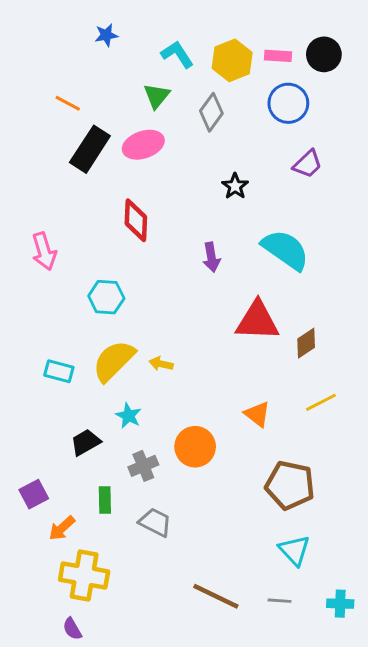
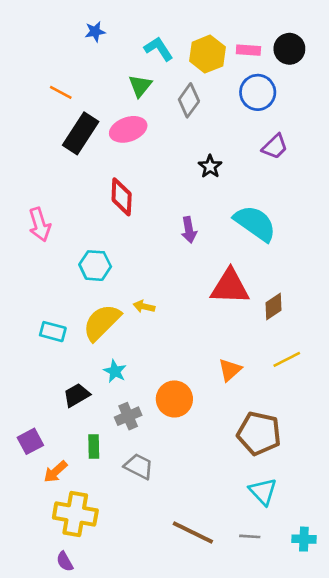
yellow arrow: (161, 364) -> (144, 306), moved
orange triangle: (257, 414) -> (230, 370), turned 40

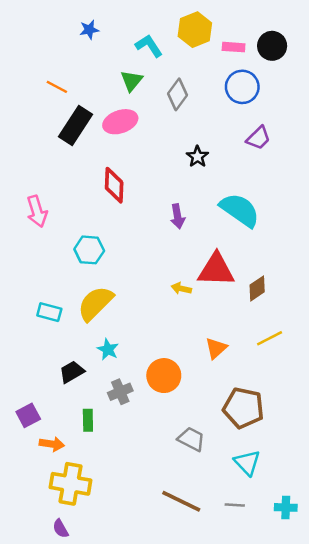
yellow hexagon: (207, 54) -> (195, 30), moved
yellow arrow: (144, 306) -> (181, 288), moved
gray trapezoid: (139, 466) -> (191, 439), moved
orange arrow: (55, 472) -> (52, 444), turned -130

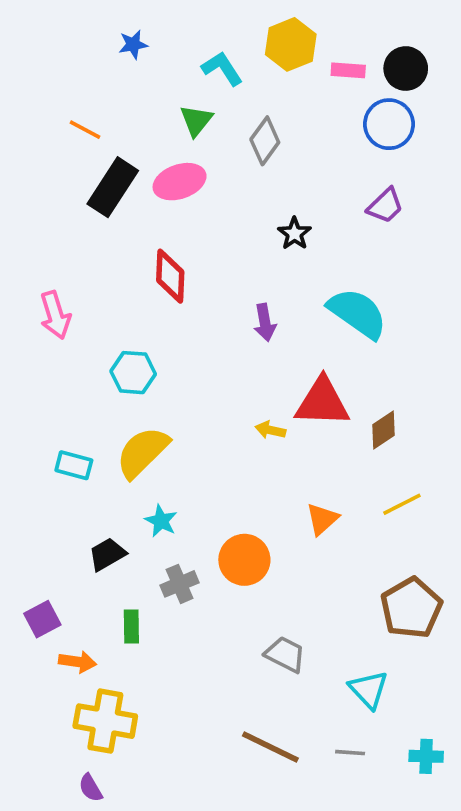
blue circle: (242, 87) -> (389, 124), moved
brown pentagon: (243, 408) -> (411, 608), moved, turned 30

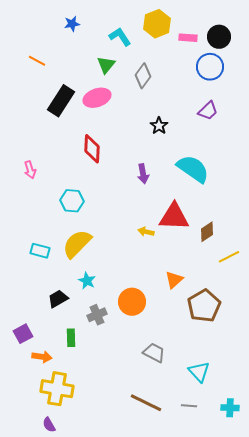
orange line: (85, 130) -> (37, 61), moved
pink arrow: (55, 315) -> (30, 170), size x0.7
yellow line: (402, 504) -> (229, 257), moved
brown pentagon: (411, 608) -> (204, 306), moved

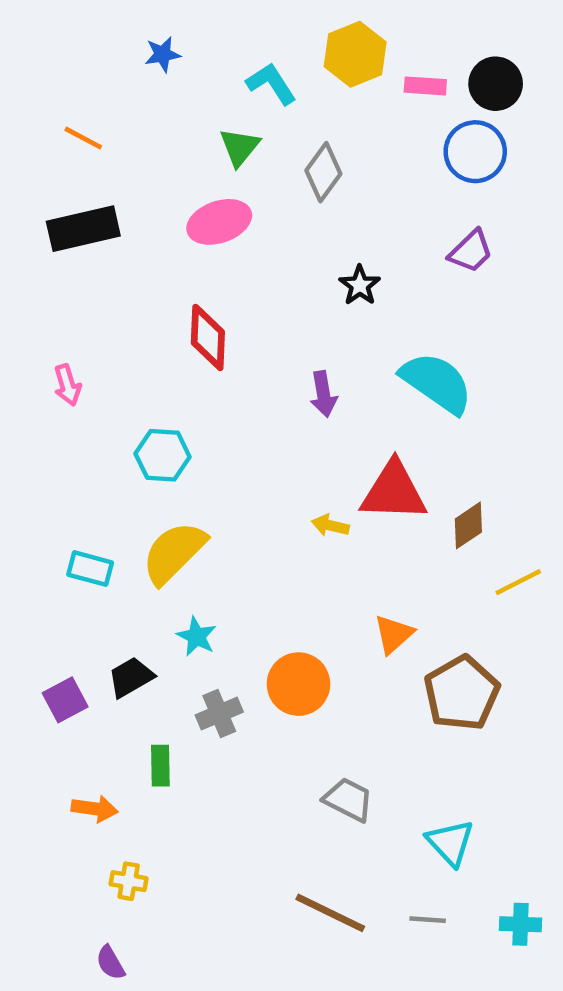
black rectangle: (61, 101) -> (83, 229), moved, turned 44
purple square: (23, 334) -> (65, 700), moved
yellow cross: (57, 389) -> (129, 881), size x0.5

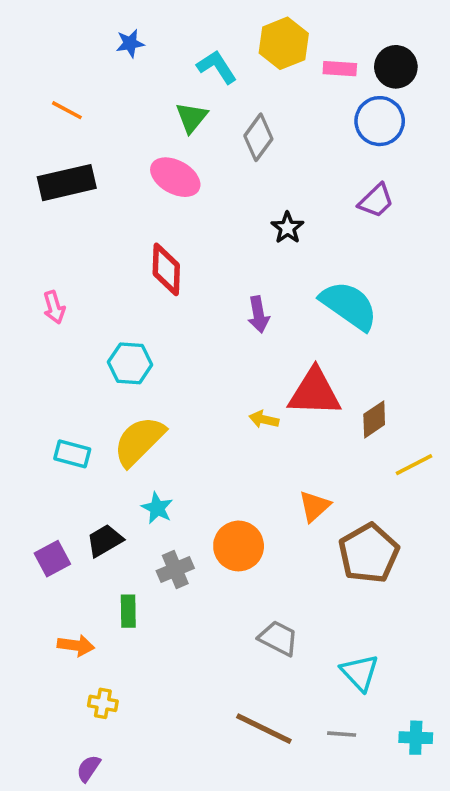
pink ellipse: (219, 222) -> (175, 177), turned 48
purple semicircle: (110, 963) -> (88, 768), turned 64

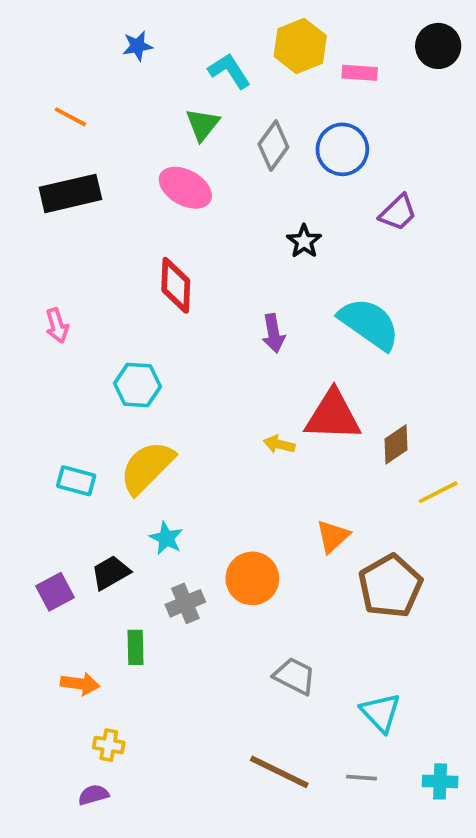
black circle: (396, 67) -> (438, 46), moved
blue circle: (380, 121) -> (342, 149), moved
purple semicircle: (88, 768) -> (93, 795), moved, turned 40

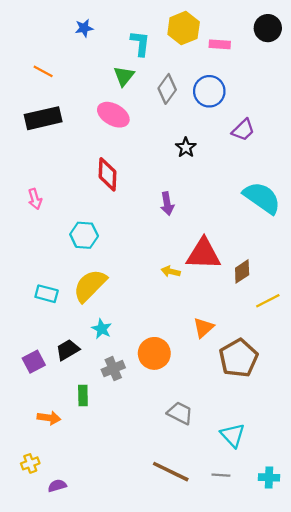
cyan L-shape: (229, 71) -> (140, 43), turned 40
cyan semicircle: (369, 324) -> (262, 198), moved
yellow cross: (109, 745) -> (30, 463), moved, turned -30

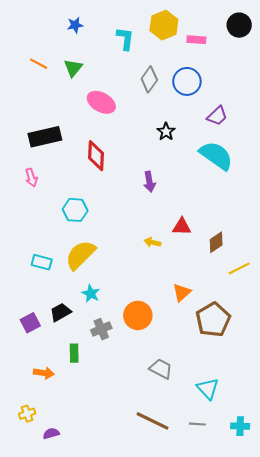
green triangle: (124, 76) -> (73, 68), moved
black rectangle: (43, 118) -> (45, 137), moved
cyan semicircle: (262, 198) -> (216, 156), moved
red triangle: (203, 254) -> (182, 227), size x0.6

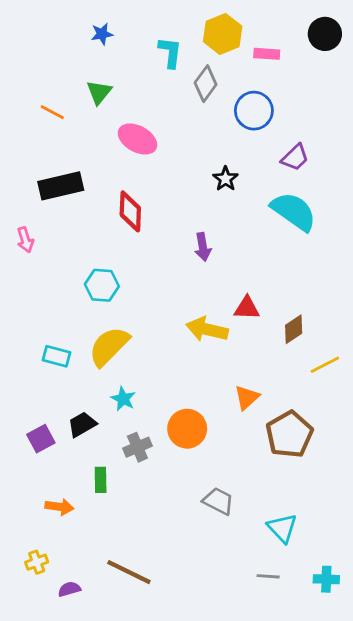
orange line: (39, 64) -> (52, 112), moved
gray diamond: (149, 79) -> (206, 84), moved
pink arrow: (31, 178) -> (25, 240), moved
yellow arrow: (152, 242) -> (207, 329), size x1.8
brown line: (152, 421) -> (129, 572), moved

